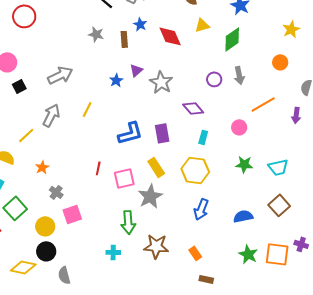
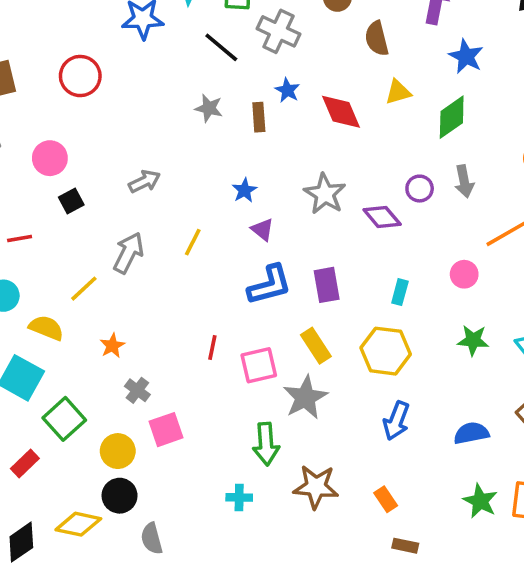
purple triangle: (136, 70) -> (262, 230), moved, turned -40
gray arrow: (60, 75) -> (145, 181), size x0.7
purple diamond: (193, 108) -> (382, 217), moved

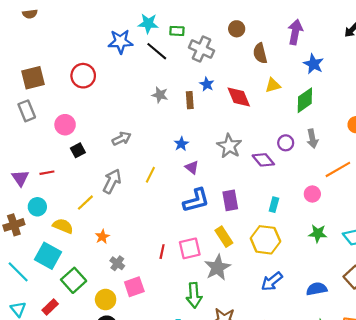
black line: (221, 47) -> (157, 51), moved
red line: (212, 347) -> (162, 252), moved
blue arrow: (396, 421) -> (272, 281), turned 30

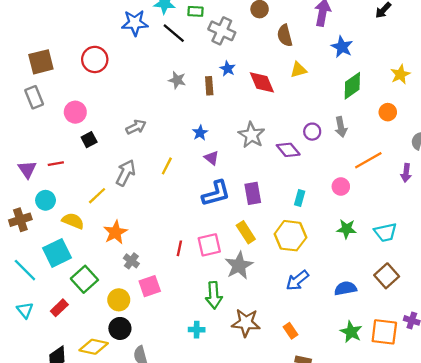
green diamond: (305, 100) -> (352, 86), moved
orange star: (102, 237) -> (115, 232), size x1.5
cyan square: (48, 256) -> (57, 253), turned 35

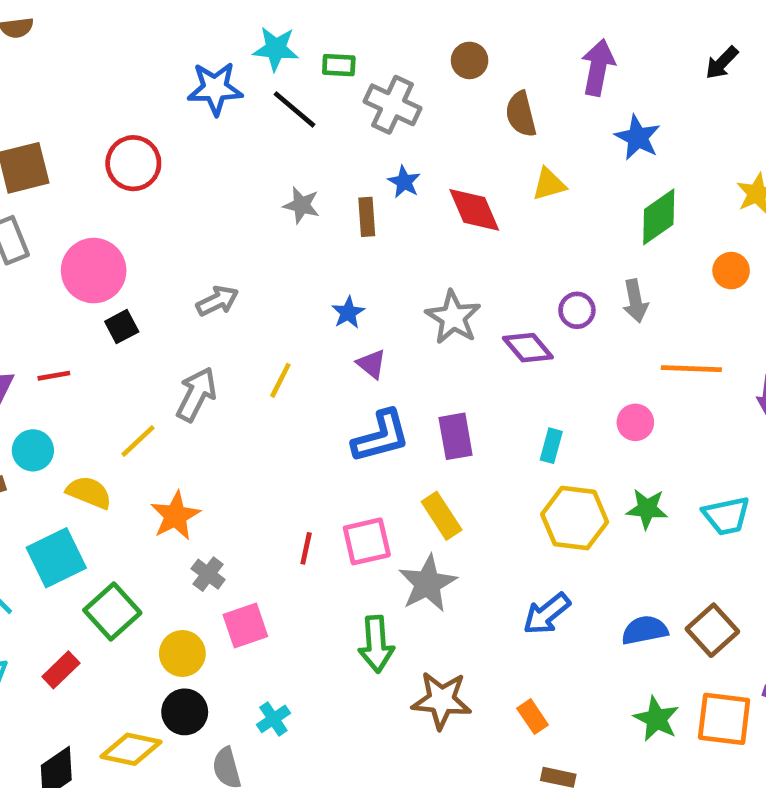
pink circle: (75, 112) -> (94, 271), size x1.4
orange line: (368, 160) -> (691, 369), turned 32
yellow hexagon: (290, 236) -> (575, 518), moved
brown square: (387, 276) -> (712, 630), moved
cyan cross: (197, 330) -> (273, 719), moved, turned -35

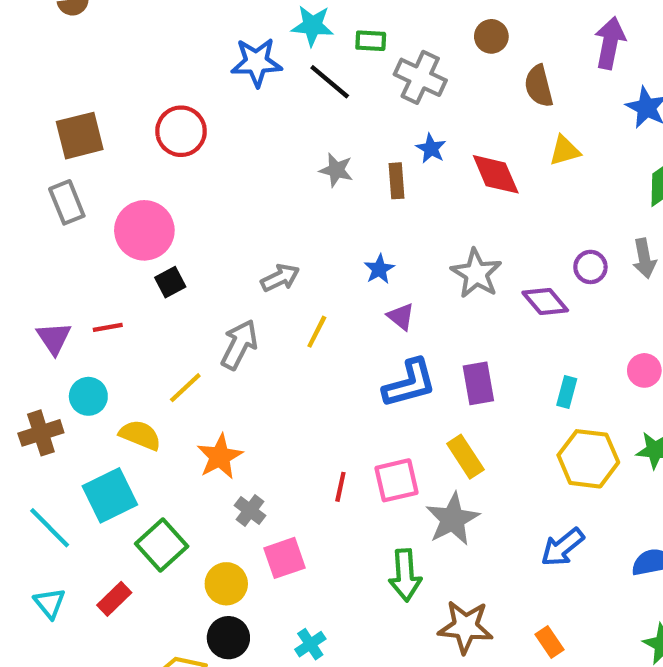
gray arrow: (217, 301) -> (280, 278), moved

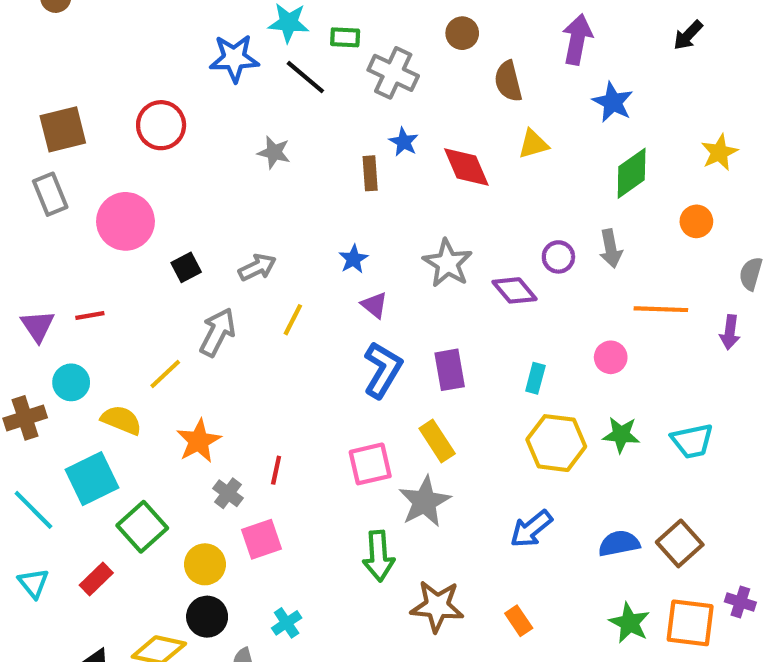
gray star: (336, 170) -> (274, 152), moved
black square: (170, 282) -> (186, 267), moved
blue L-shape: (409, 383) -> (383, 370), turned -44
red line: (340, 487) -> (276, 470), moved

